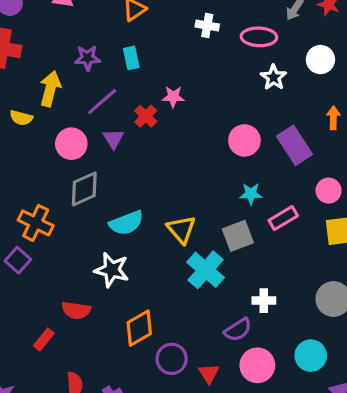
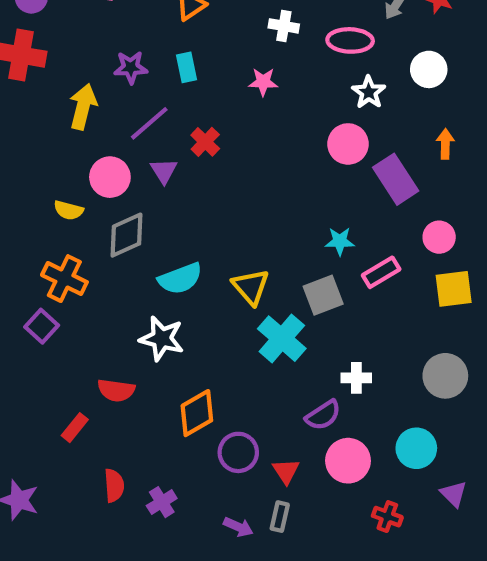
pink star: (173, 97) -> (263, 82), moved
yellow semicircle: (21, 118) -> (69, 210), moved
pink circle: (244, 140) -> (348, 144), moved

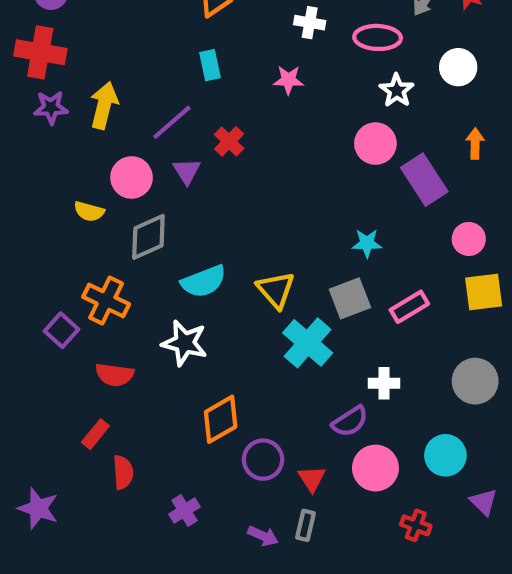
purple star: (131, 67) -> (51, 107), moved
pink rectangle: (381, 272) -> (409, 307), moved
orange cross: (64, 279) -> (106, 300), moved
red semicircle: (116, 390) -> (115, 375), moved
red semicircle: (114, 486) -> (123, 472), moved

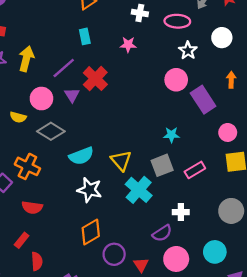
red cross: (229, 141) -> (95, 79), size x1.5
gray diamond: (148, 237) -> (51, 131), turned 56
white star: (185, 343) -> (90, 190), moved

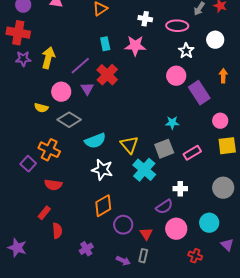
cyan rectangle: (85, 36) -> (105, 44), moved
pink star: (128, 45) -> (135, 46), size x1.5

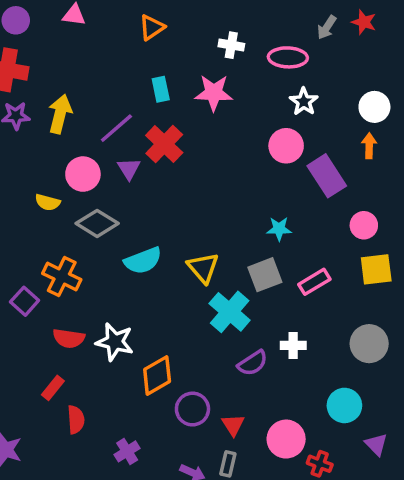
white circle: (215, 40) -> (374, 107), moved
white star: (102, 170) -> (115, 342), moved
purple semicircle: (164, 207) -> (253, 363), moved
pink circle: (176, 229) -> (286, 439), moved

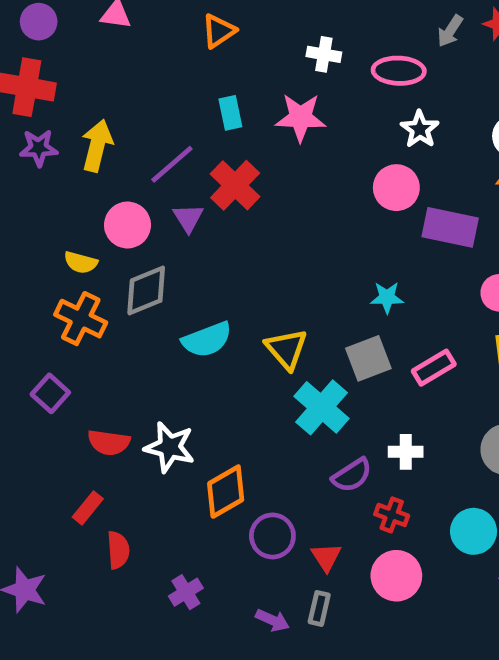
purple rectangle: (327, 176) -> (450, 227), turned -45
gray diamond: (97, 223) -> (146, 290), turned -54
orange cross: (62, 277) -> (81, 319), moved
red cross: (320, 464) -> (392, 515), moved

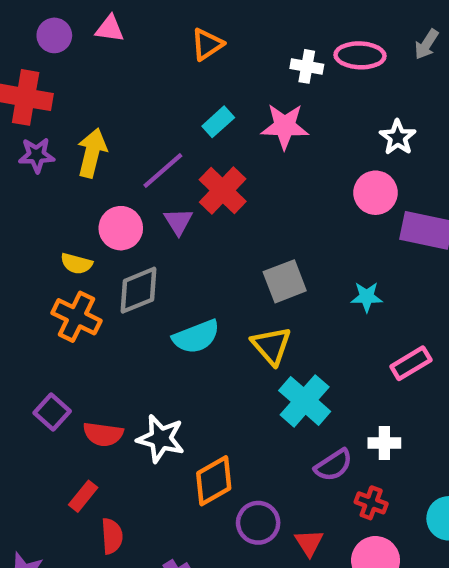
purple circle: (39, 22) -> (54, 35), moved
pink ellipse: (399, 71) -> (360, 55), moved
cyan rectangle: (230, 113) -> (218, 122), turned 60
gray square: (368, 358) -> (285, 281), moved
purple square: (50, 393) -> (52, 412), moved

